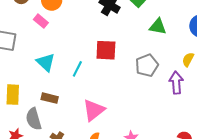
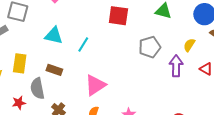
red square: (106, 50) -> (118, 16), moved
cyan triangle: (46, 62) -> (54, 36), turned -36

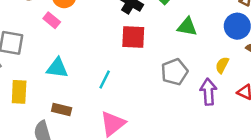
cyan line: (83, 45) -> (105, 79), moved
yellow rectangle: (20, 63) -> (19, 92), moved

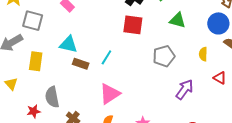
yellow semicircle: (222, 65) -> (203, 54), turned -32
purple arrow: (208, 92) -> (185, 89), moved, turned 35
brown rectangle: (62, 109) -> (81, 64), moved

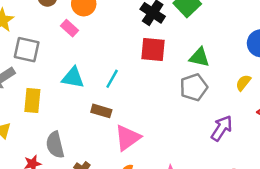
green triangle: (177, 20) -> (199, 57), moved
yellow semicircle: (203, 54) -> (243, 83), turned 40
cyan line: (106, 57) -> (112, 79), moved
brown rectangle: (81, 64) -> (101, 111), moved

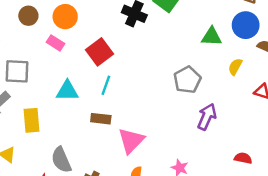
red square: (153, 50) -> (100, 52), moved, turned -32
green triangle: (199, 57) -> (212, 37), moved
purple arrow: (222, 128) -> (207, 117), moved

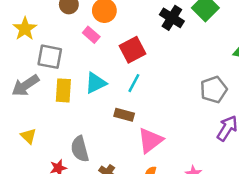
cyan triangle: (67, 91) -> (96, 83), turned -35
yellow rectangle: (31, 120) -> (63, 90), moved

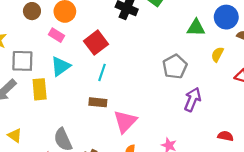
cyan triangle: (96, 83) -> (60, 66), moved

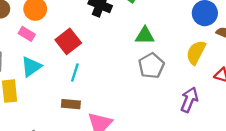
green triangle: (196, 28) -> (145, 36), moved
yellow semicircle: (217, 54) -> (196, 52), size x1.5
purple arrow: (193, 99) -> (189, 100), moved

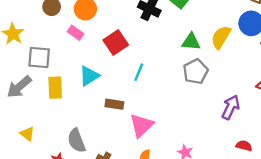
yellow semicircle: (196, 52) -> (221, 37), moved
cyan triangle: (31, 67) -> (89, 76), moved
cyan line: (75, 73) -> (139, 72), moved

